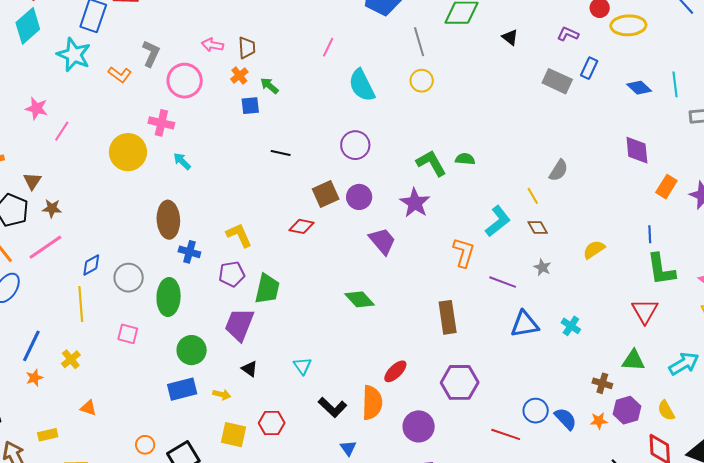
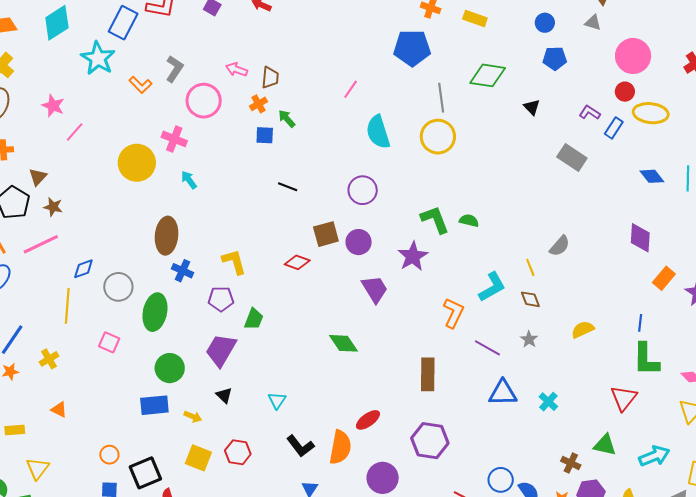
blue rectangle: (589, 68) -> (614, 128), moved
yellow circle: (422, 81) -> (438, 137), size x1.5
green trapezoid: (267, 289) -> (254, 319), size x0.7

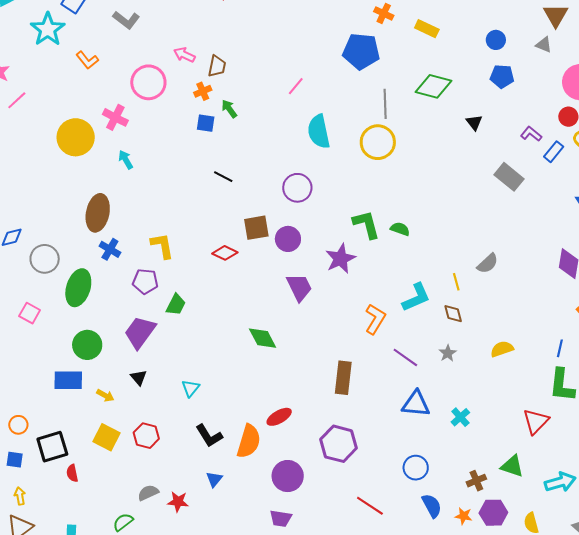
gray L-shape: (174, 69) -> (126, 20), moved, turned 88
brown cross: (571, 463) -> (476, 481), turned 36
blue circle: (501, 480) -> (416, 468), moved

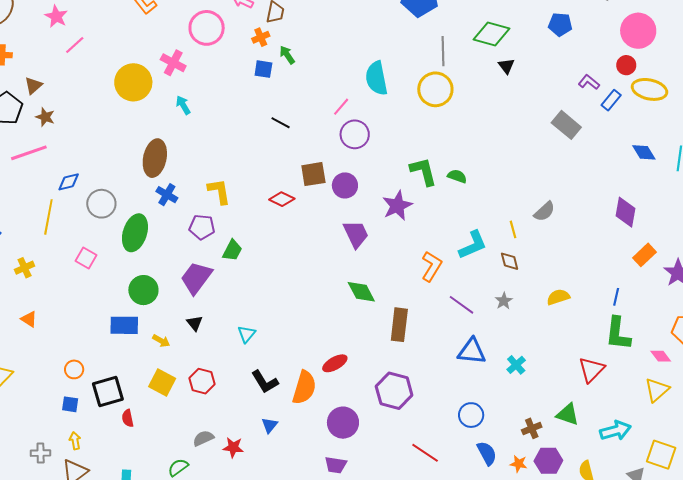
pink line: (296, 86) -> (341, 107), moved
black triangle: (474, 123) -> (506, 66), moved
green diamond: (263, 338) -> (361, 292), moved

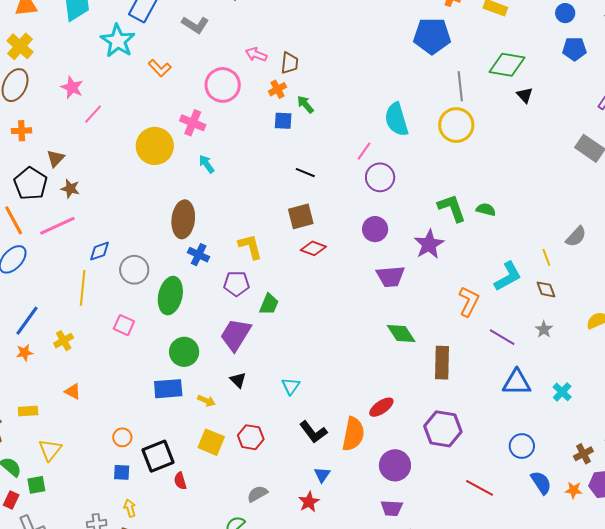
brown square: (313, 174) -> (301, 216), moved
purple trapezoid: (356, 234) -> (390, 276), turned 116
red star: (233, 447) -> (309, 502), moved, turned -30

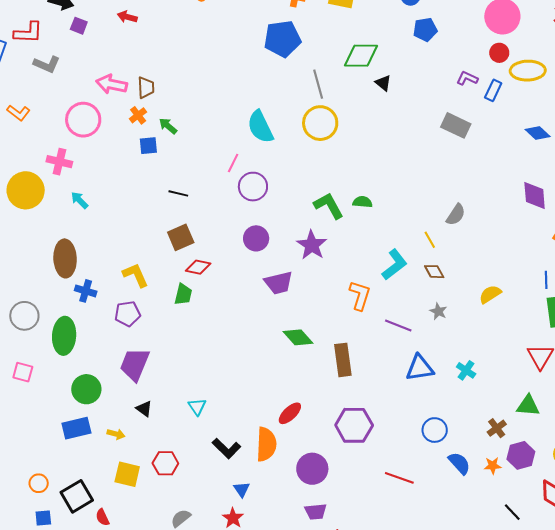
pink arrow: (256, 54) -> (112, 84), size x1.4
green trapezoid: (269, 304) -> (183, 294), moved

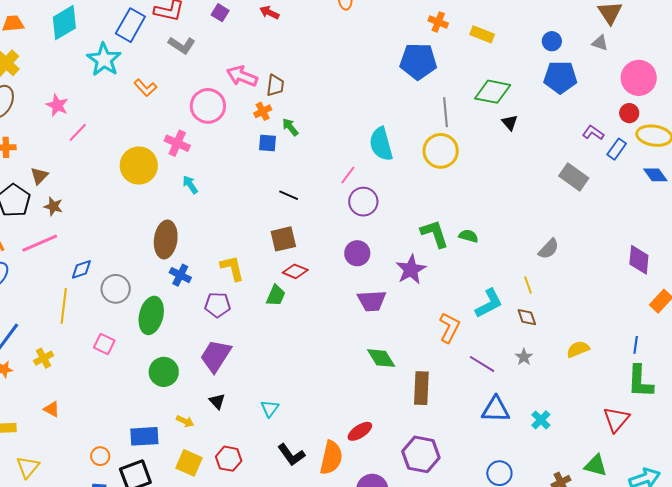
blue pentagon: (425, 30) -> (560, 77), size x1.4
blue diamond: (538, 133) -> (655, 175), moved
gray semicircle: (456, 215) -> (549, 249), moved
blue rectangle: (76, 428) -> (144, 436), moved

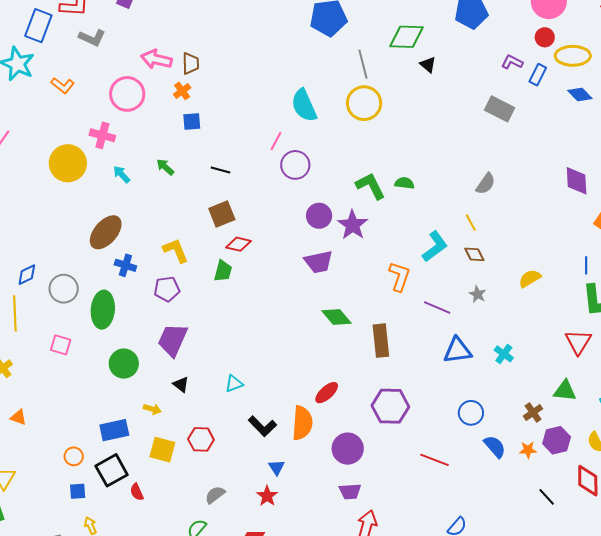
green arrow: (290, 127) -> (165, 167), moved
brown ellipse: (166, 239) -> (106, 232), turned 42
purple circle: (357, 253) -> (319, 216), moved
cyan triangle: (270, 408) -> (234, 384), turned 42

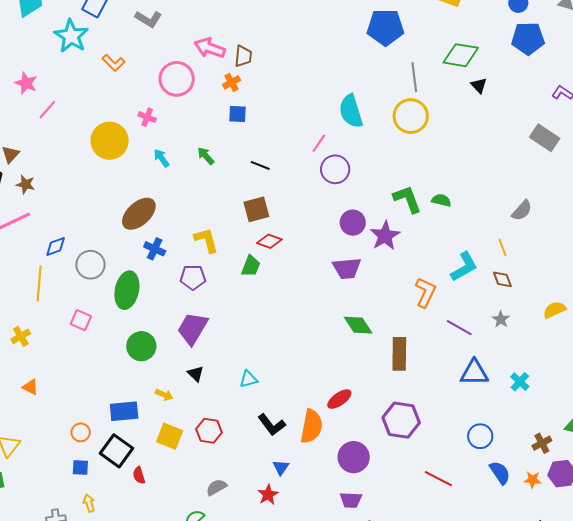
pink cross: (102, 135) -> (147, 117), size x0.7
black square: (112, 470) -> (117, 451), turned -32

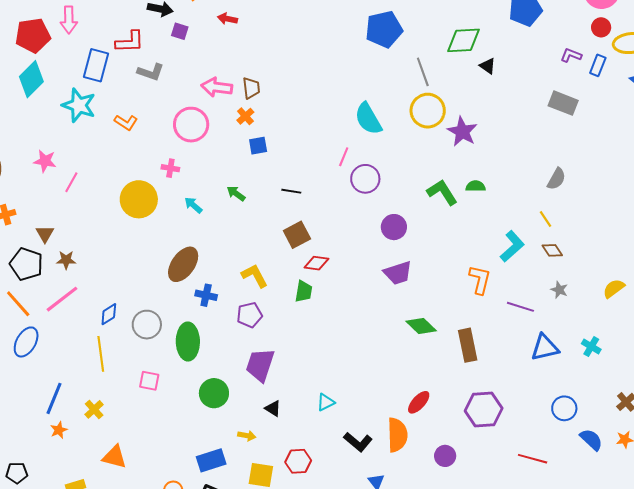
purple star: (385, 236) -> (462, 132), moved
yellow semicircle: (555, 310) -> (614, 288), moved
orange triangle: (30, 387) -> (114, 457), size x1.5
purple circle: (354, 457) -> (445, 456), size x0.7

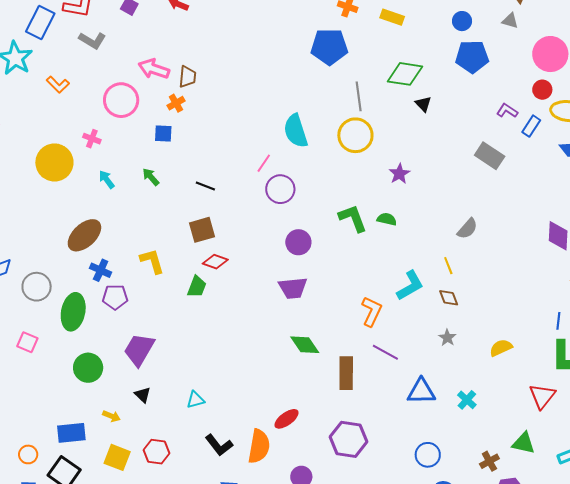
purple star: (462, 132) -> (399, 174), moved, size x0.7
blue square: (258, 146) -> (163, 134), moved
purple line: (520, 307) -> (385, 352), moved
purple pentagon: (250, 315) -> (115, 297), moved

